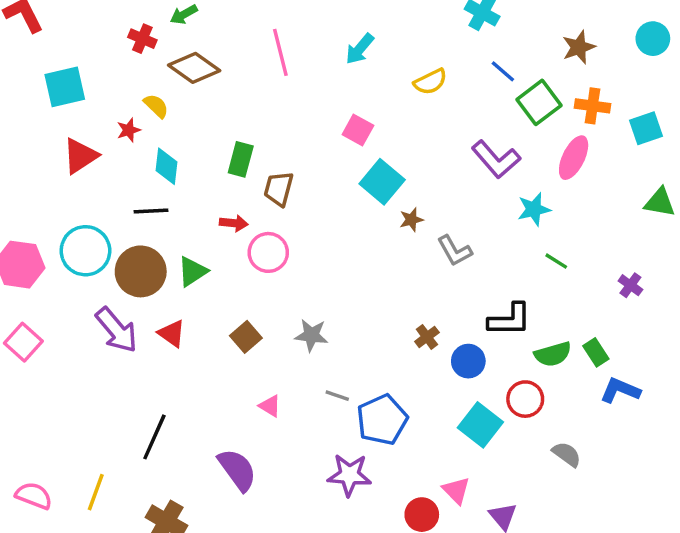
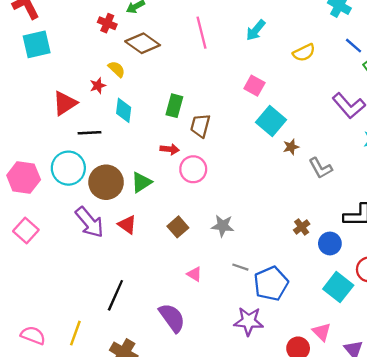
cyan square: (65, 87) -> (37, 44), moved
black line: (151, 211) -> (90, 133), moved

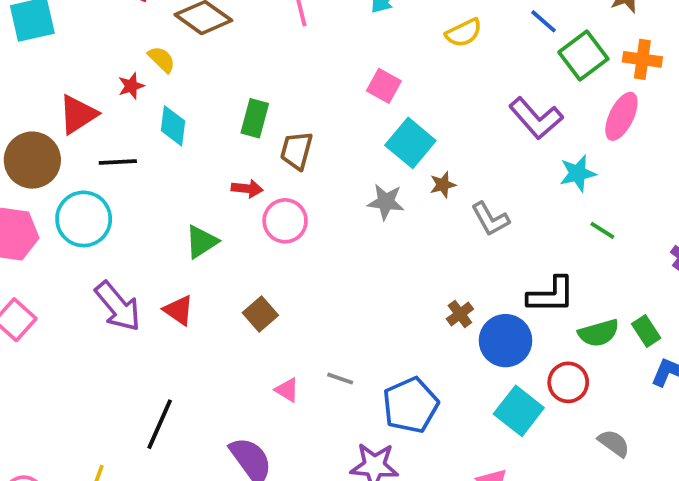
brown circle: (106, 182) -> (32, 160), moved
gray star: (223, 226) -> (386, 202), moved
blue circle: (330, 243) -> (506, 341), size x1.4
gray line: (240, 267) -> (340, 379), moved

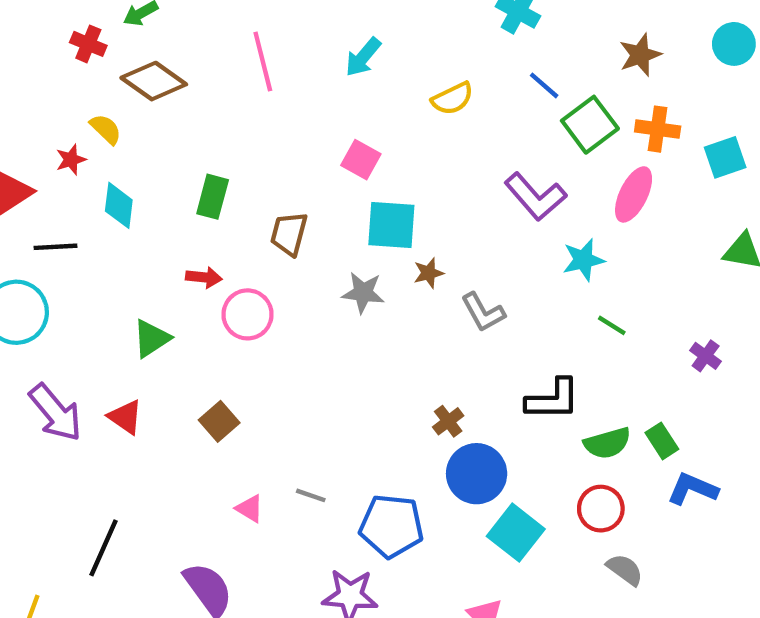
cyan square: (410, 143) -> (391, 225), turned -36
brown trapezoid: (296, 151) -> (289, 234), moved
blue circle: (506, 341) -> (477, 474), moved
red circle: (568, 382) -> (601, 509), moved
blue pentagon: (410, 405) -> (391, 526), turned 30

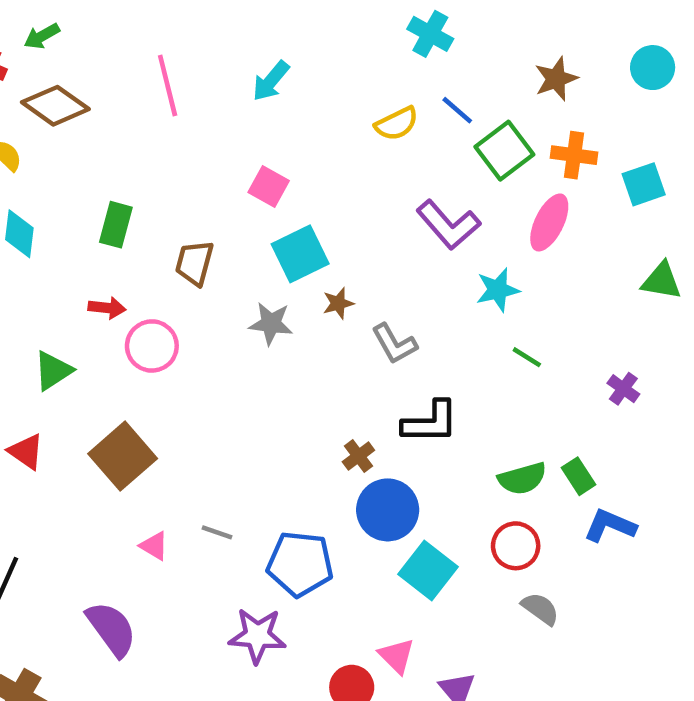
yellow semicircle: (453, 99) -> (397, 124), moved
cyan square: (391, 225) -> (300, 254), turned -30
black L-shape: (553, 399) -> (430, 422), moved
brown square: (219, 421) -> (123, 456), size x1.6

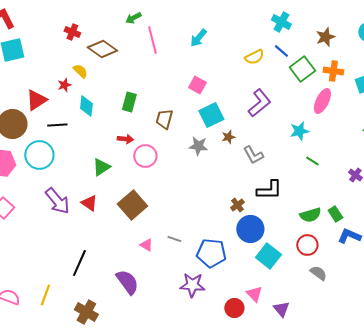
cyan cross: (430, 34) -> (281, 22), moved
green arrow: (42, 36) -> (133, 18), moved
purple L-shape: (448, 225) -> (259, 103), moved, turned -88

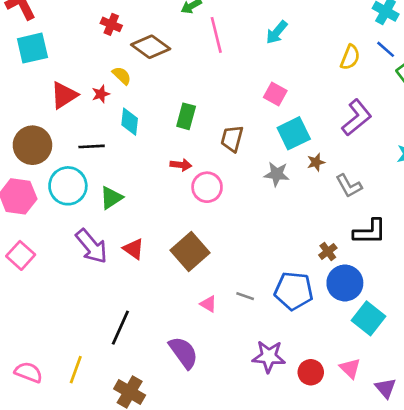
yellow semicircle: (254, 57) -> (350, 57), turned -42
red triangle: (36, 100) -> (64, 95), moved
green triangle: (101, 167) -> (111, 198), moved
blue pentagon: (211, 253) -> (294, 291), moved
red circle: (234, 308) -> (311, 372), moved

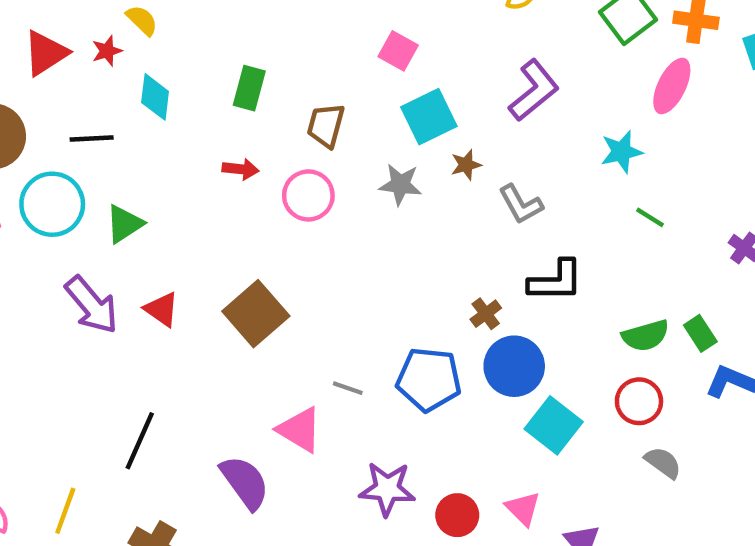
pink circle: (207, 187) -> (308, 195), moved
pink triangle: (208, 304) -> (300, 430), moved, size x1.6

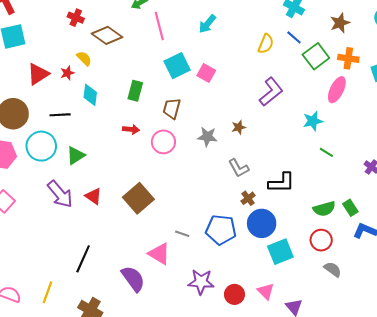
cyan square: (429, 117) -> (177, 66), moved
gray L-shape: (521, 204) -> (239, 168), moved
cyan square: (554, 425) -> (280, 252), turned 30

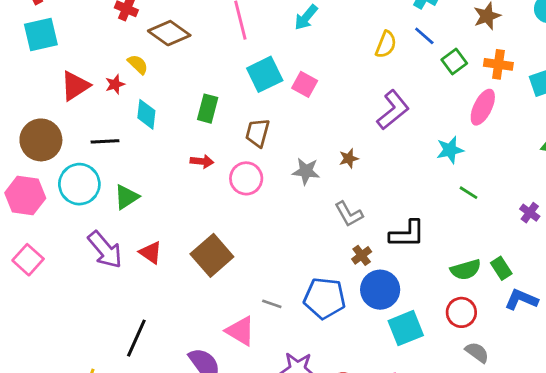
green square: (316, 56) -> (454, 62), size x0.7

